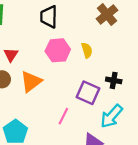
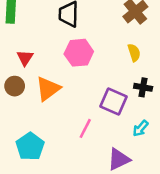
yellow semicircle: (87, 50) -> (134, 53), moved
cyan arrow: (111, 116) -> (140, 128), size x0.6

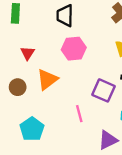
brown circle: (15, 86) -> (18, 87), moved
pink line: (85, 128) -> (79, 114), turned -42

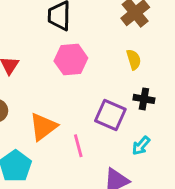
orange triangle: (47, 79) -> (43, 127), moved

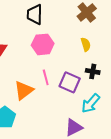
pink line: (78, 146) -> (46, 77), moved
cyan arrow: (141, 146) -> (91, 103), size x1.5

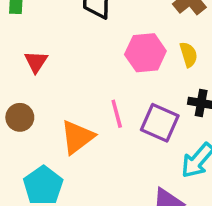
pink hexagon: (43, 44) -> (145, 53), moved

